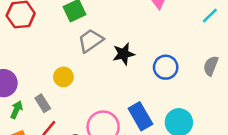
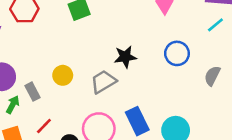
gray trapezoid: (91, 41) -> (103, 82), moved
blue circle: (166, 67) -> (177, 53), moved
gray rectangle: (43, 103) -> (33, 92), moved

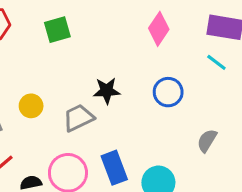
cyan line: (215, 25) -> (216, 62), turned 72
gray semicircle: (212, 76) -> (207, 141), moved

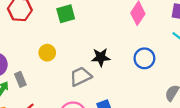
yellow circle: (31, 106) -> (47, 53), moved

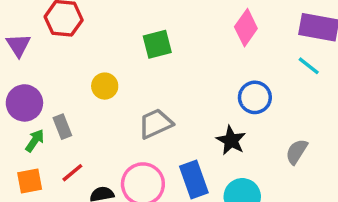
green square: (66, 14) -> (157, 44), moved
black star: (101, 57) -> (231, 140), moved, turned 30

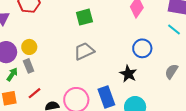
yellow circle: (105, 86) -> (29, 47), moved
gray trapezoid: (156, 124) -> (84, 51), moved
gray semicircle: (297, 152) -> (171, 71), moved

